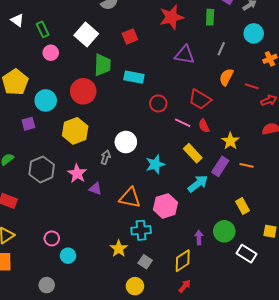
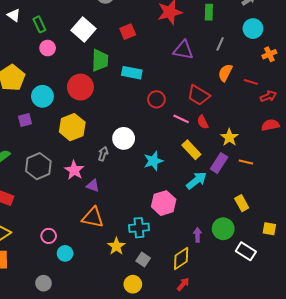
orange triangle: (130, 198) -> (93, 217), moved

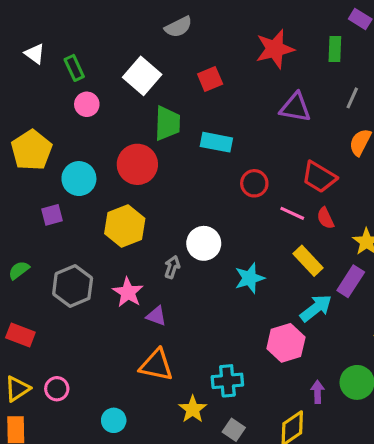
pink hexagon: (164, 203) -> (286, 343), moved
pink circle: (49, 236) -> (57, 389), moved

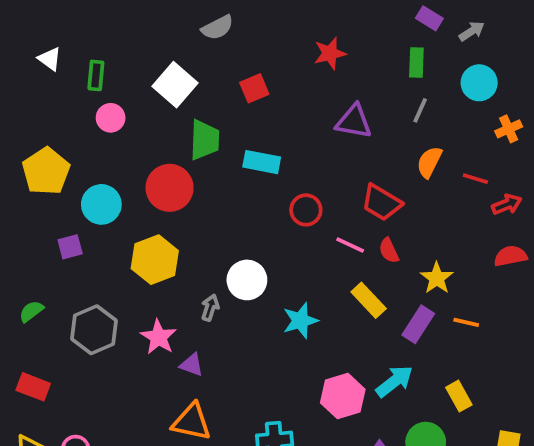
red star: (275, 49) -> (330, 53), size x0.7
green rectangle: (335, 49) -> (416, 63), moved
green rectangle: (74, 68) -> (96, 75), turned 30
cyan arrow: (316, 308) -> (394, 381), moved

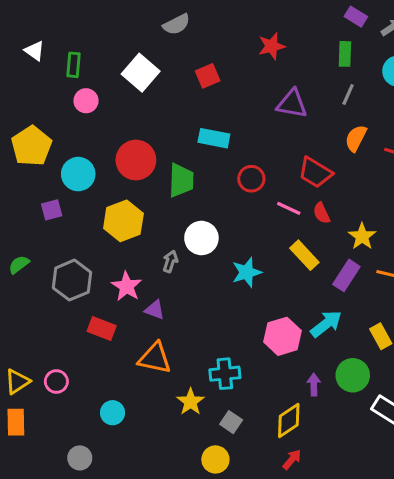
green trapezoid: (205, 140) -> (181, 180), moved
red rectangle: (33, 387) -> (102, 328), moved

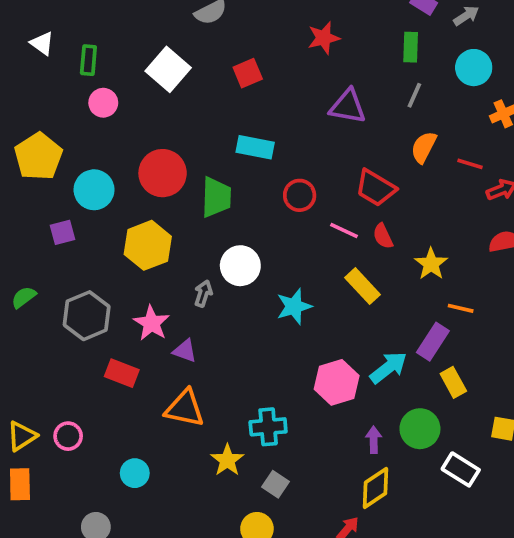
purple rectangle: (346, 275) -> (433, 342), moved
yellow diamond: (289, 420) -> (376, 488), moved

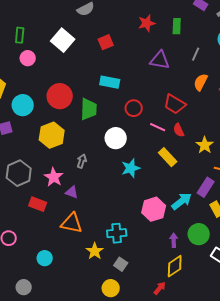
green rectangle: (411, 47) -> (177, 26), moved
white circle: (240, 266) -> (116, 138), moved

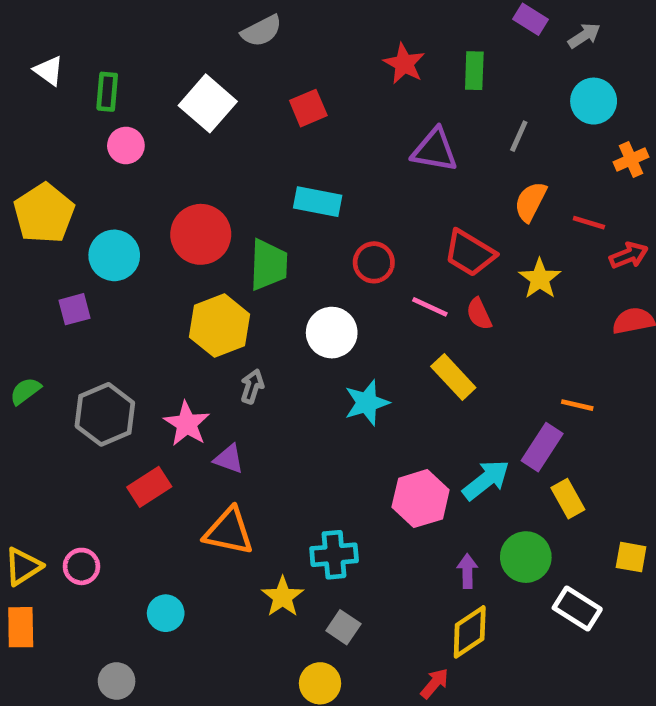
red star: (147, 23) -> (404, 64), turned -30
yellow hexagon: (52, 135) -> (219, 326), moved
yellow star: (205, 145) -> (540, 279), moved
red rectangle: (38, 204) -> (149, 487), turned -54

